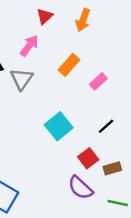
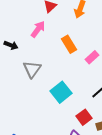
orange rectangle: (69, 65) -> (69, 44), turned -72
gray triangle: (22, 79) -> (32, 69), moved

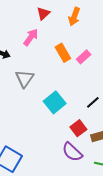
pink rectangle: (92, 57) -> (84, 57), moved

